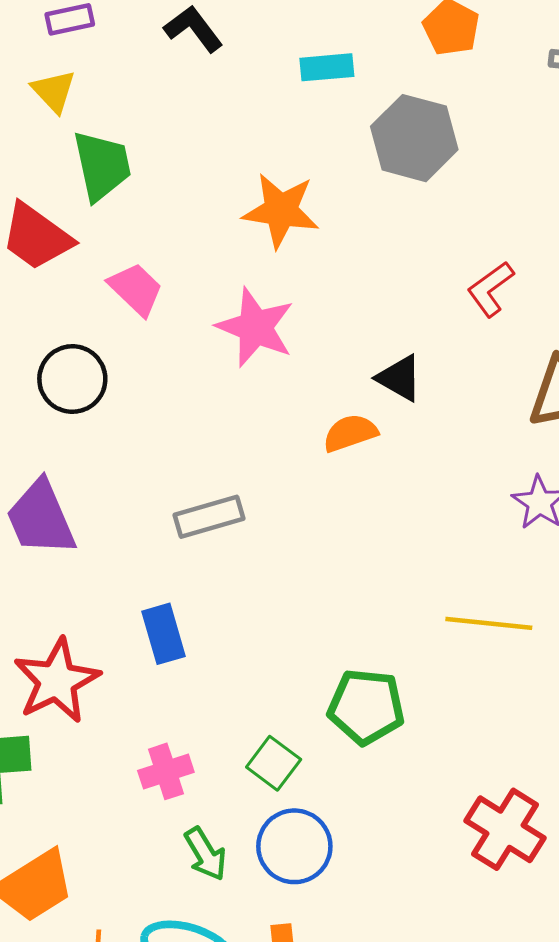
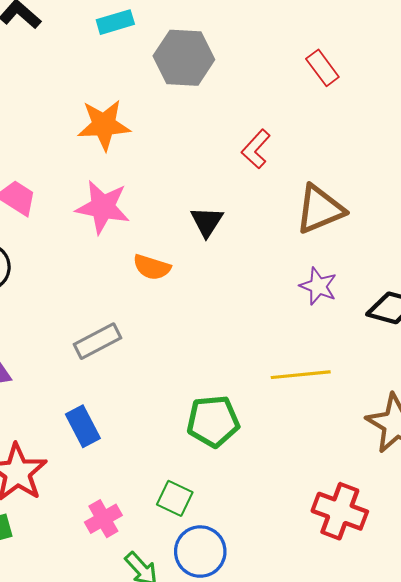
black triangle: (399, 378) -> (207, 222), turned 44
orange semicircle: (350, 433) -> (152, 267), moved, turned -132
green pentagon: (366, 707) -> (213, 421), moved

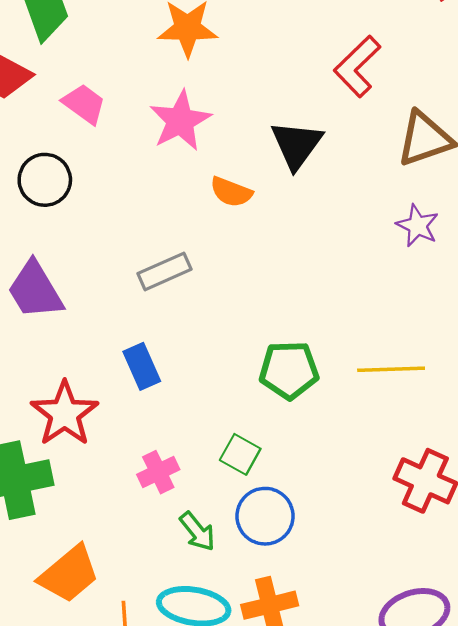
red L-shape: (256, 149) -> (357, 66), size x1.4
pink star: (103, 207) -> (180, 121), turned 30
black triangle: (207, 222) -> (297, 145), size x1.4
yellow line: (301, 375) -> (391, 369), moved

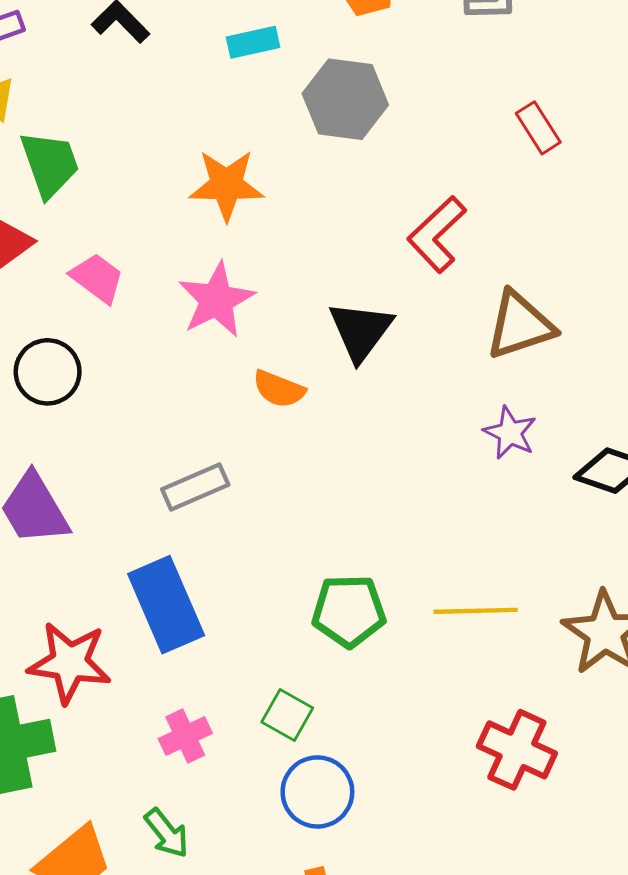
blue rectangle: (142, 366) -> (166, 605), size x1.6
red star: (65, 414) -> (70, 663), turned -30
green arrow: (197, 531) -> (167, 833), moved

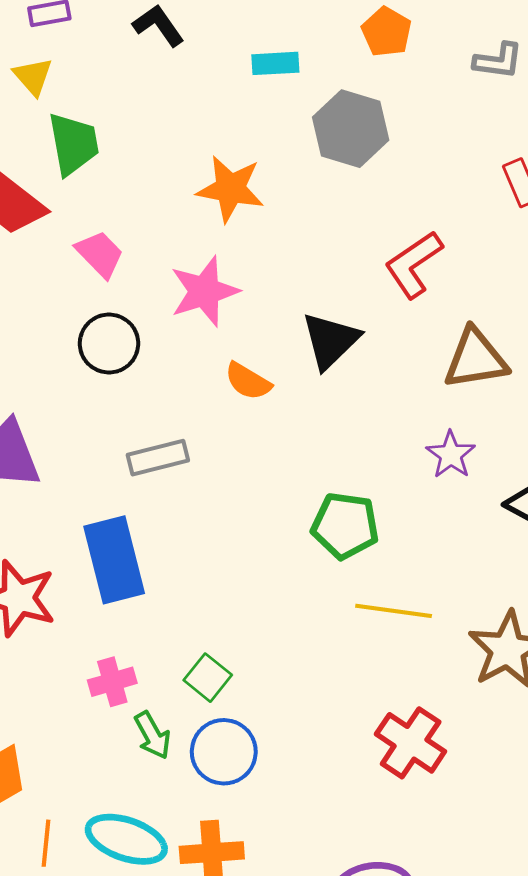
black circle: (48, 372) -> (109, 344), moved
green pentagon: (349, 611) -> (345, 526), moved
green arrow: (167, 833) -> (152, 735), moved

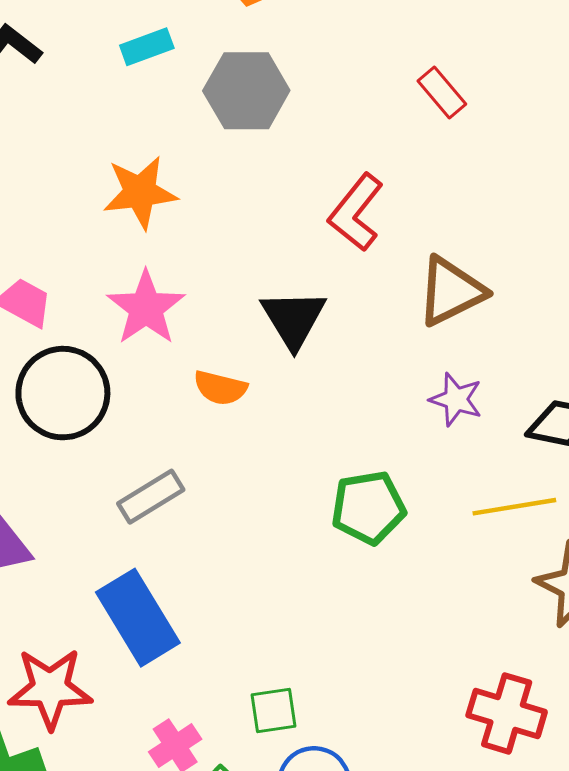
black circle: (109, 344) -> (63, 393), size x1.4
yellow line: (394, 611) -> (514, 507), moved
green square: (208, 678) -> (274, 711), turned -30

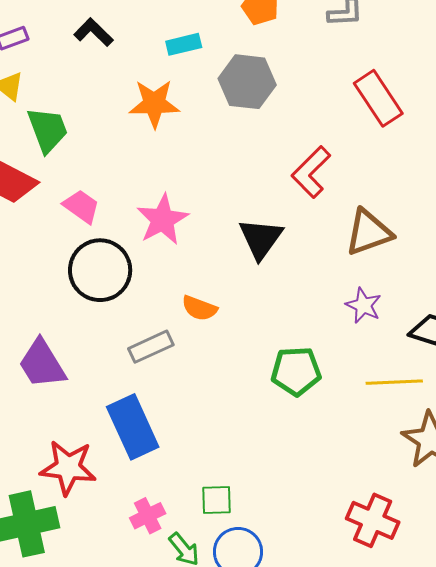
red rectangle: (442, 92) -> (378, 98), size x1.6
orange star: (140, 192) -> (154, 104), moved
orange semicircle: (220, 388) -> (199, 308), moved

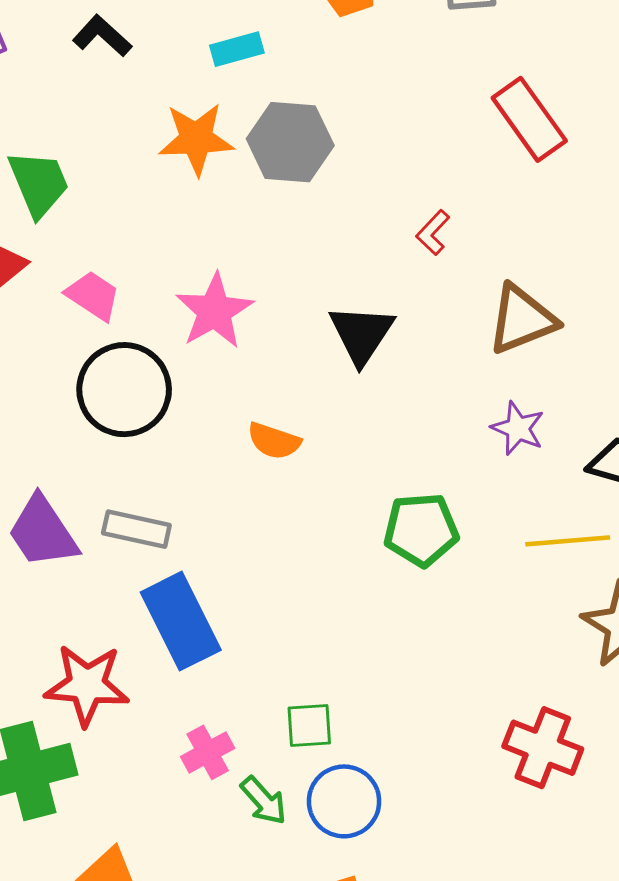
gray hexagon: (247, 82) -> (290, 142), moved
red L-shape: (311, 172) -> (433, 233), size x0.6
gray rectangle: (151, 347) -> (136, 529), moved, turned 39

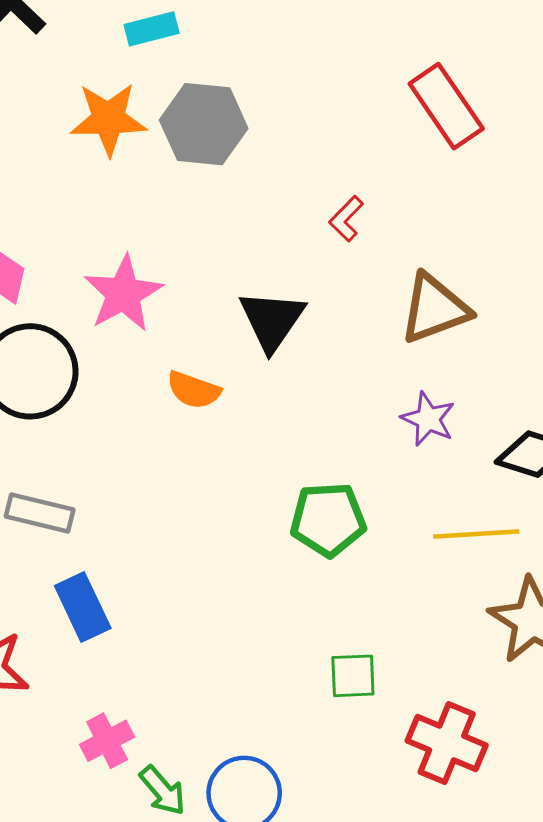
orange semicircle: (274, 441) -> (194, 390), moved
blue rectangle: (181, 621) -> (83, 607), size x0.7
green square: (309, 725) -> (353, 676), moved

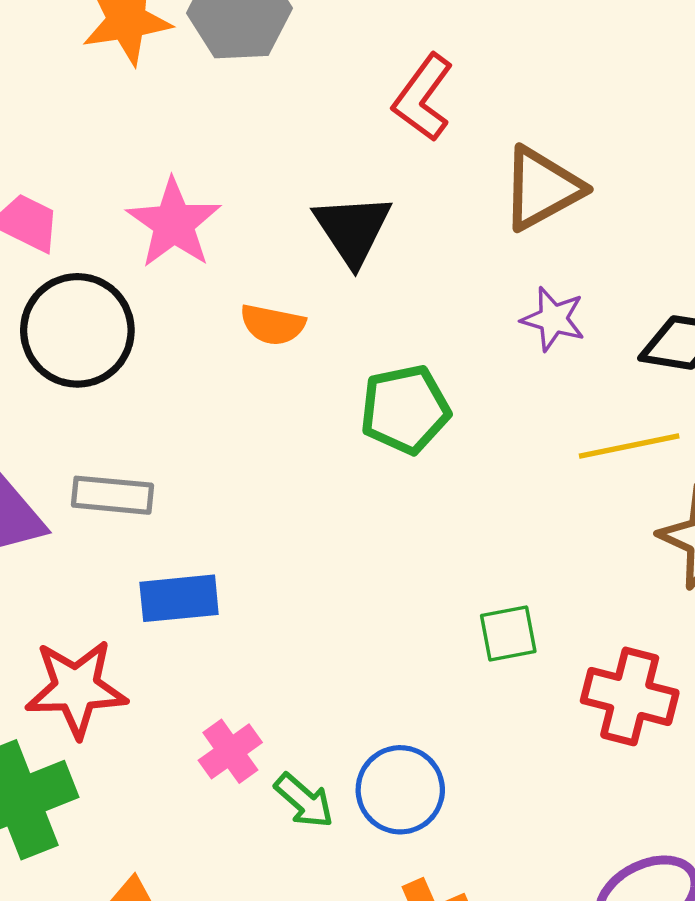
red L-shape: (346, 219) -> (423, 98), size x1.6
green pentagon: (328, 520) -> (405, 409), moved
blue rectangle: (83, 607) -> (179, 598), turned -62

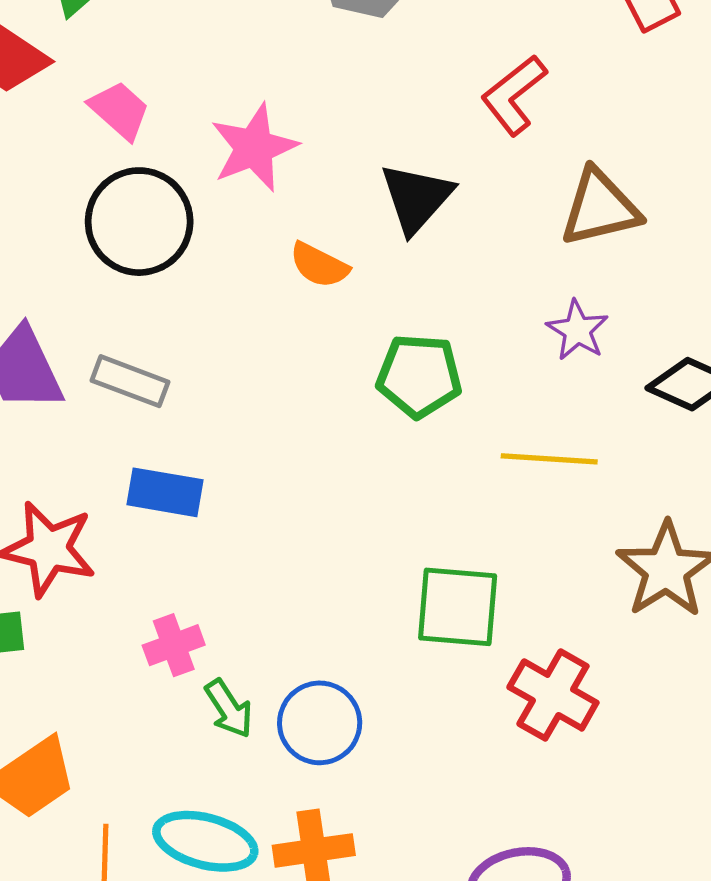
yellow line: (629, 446) -> (549, 459), moved
green square: (508, 633) -> (458, 607), size x1.6

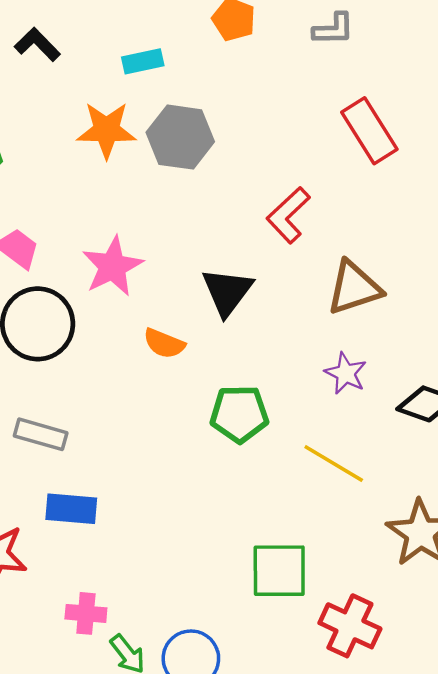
yellow line: (549, 459) -> (334, 464), turned 32
pink cross: (174, 645) -> (86, 613), turned 30

